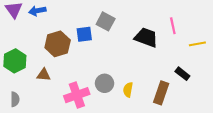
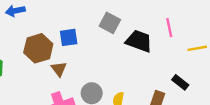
gray square: (106, 21) -> (110, 23), moved
brown triangle: (44, 75) -> (59, 69), moved, turned 48

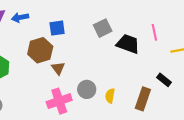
gray square: (110, 23) -> (103, 28), turned 36
blue square: (69, 37) -> (57, 28), moved

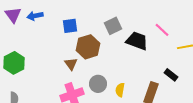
pink line: (154, 32) -> (162, 30), turned -35
brown hexagon: (40, 50) -> (88, 47), moved

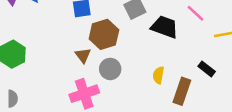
gray circle: (98, 84) -> (110, 69), moved
yellow semicircle: (120, 90) -> (158, 75), moved

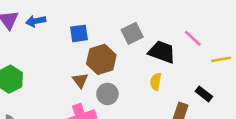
yellow semicircle: (158, 75) -> (156, 82), moved

